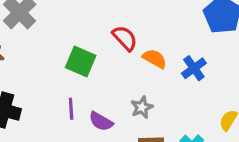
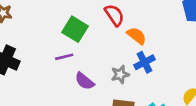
blue cross: (194, 68) -> (145, 62), moved
purple line: (71, 109) -> (64, 57), moved, turned 72

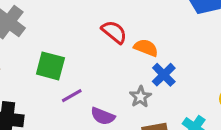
green square: (75, 29) -> (50, 66), moved

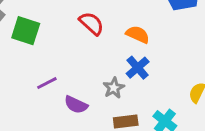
orange semicircle: (146, 48) -> (138, 34), moved
green square: (50, 66) -> (26, 31), moved

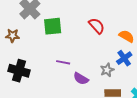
green square: (26, 31) -> (53, 26), turned -30
purple line: (47, 83) -> (63, 62), turned 32

